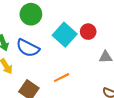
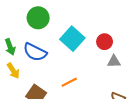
red circle: (88, 32) -> (105, 42), moved

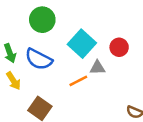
gray triangle: (114, 61) -> (97, 68), moved
orange line: (69, 82) -> (78, 81), moved

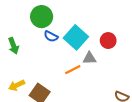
blue semicircle: (39, 59) -> (51, 36), moved, size x0.6
yellow arrow: (13, 81) -> (17, 85), moved, turned 98

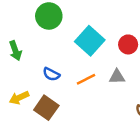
blue semicircle: (51, 36) -> (51, 74), moved
gray triangle: (89, 58) -> (117, 77), moved

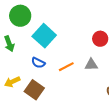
green circle: (49, 16) -> (20, 16), moved
cyan square: (90, 41) -> (44, 36), moved

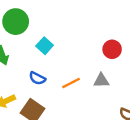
cyan square: (44, 36) -> (45, 46), size x0.6

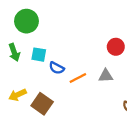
cyan square: (45, 46) -> (39, 55), moved, turned -32
blue semicircle: (37, 78) -> (57, 68), moved

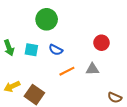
green circle: (26, 21) -> (47, 19), moved
blue semicircle: (57, 68) -> (56, 50), moved

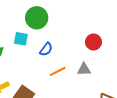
cyan square: (31, 50) -> (21, 39), moved
blue semicircle: (56, 50) -> (46, 49), turned -80

